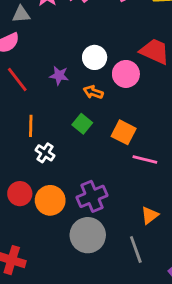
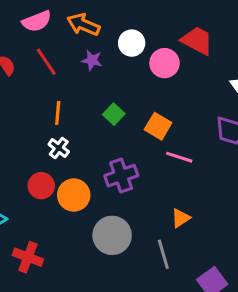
orange arrow: (93, 92) -> (83, 25), moved, size x1.5
white cross: (45, 153) -> (59, 148), moved
purple cross: (92, 196) -> (121, 176), moved

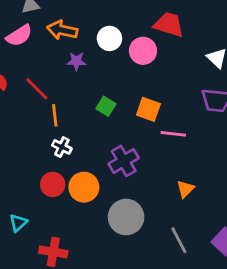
red line: (46, 62) -> (37, 89), moved
gray line: (163, 254) -> (179, 240), moved

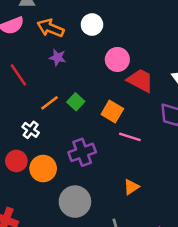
red trapezoid: (169, 24) -> (140, 80), moved
white circle: (109, 38) -> (92, 25), moved
orange line: (55, 115) -> (49, 103), moved, turned 48

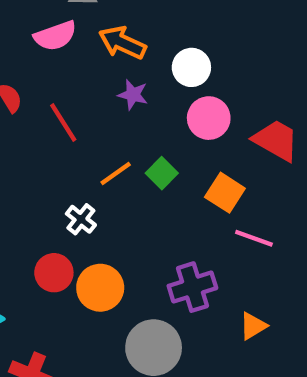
white circle: (92, 25) -> (191, 67), moved
pink circle: (117, 59) -> (209, 118), moved
purple cross: (82, 152) -> (192, 287), moved

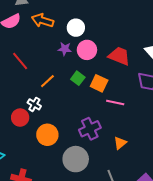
purple star: (133, 95) -> (65, 49), moved
green square: (162, 173) -> (78, 78), moved
red circle: (54, 273) -> (20, 118), moved

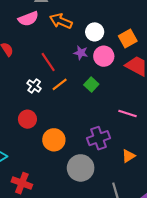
red line: (20, 61) -> (48, 62), moved
orange square: (99, 83) -> (128, 39), moved, turned 30
white cross: (34, 104) -> (34, 86), moved

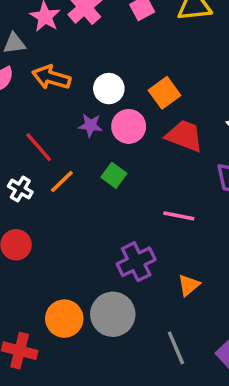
orange circle: (54, 140) -> (64, 319), moved

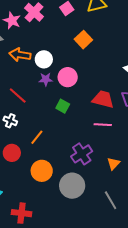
white circle: (109, 89) -> (44, 59), moved
orange square: (165, 93) -> (83, 40), moved
red trapezoid: (184, 136) -> (103, 99), moved
orange line: (62, 181) -> (37, 137), moved
orange circle: (64, 319) -> (42, 171), moved

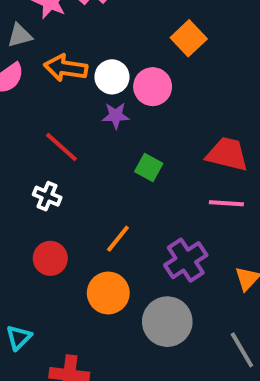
pink circle: (68, 77) -> (153, 87), moved
orange line: (37, 137) -> (118, 239), moved

